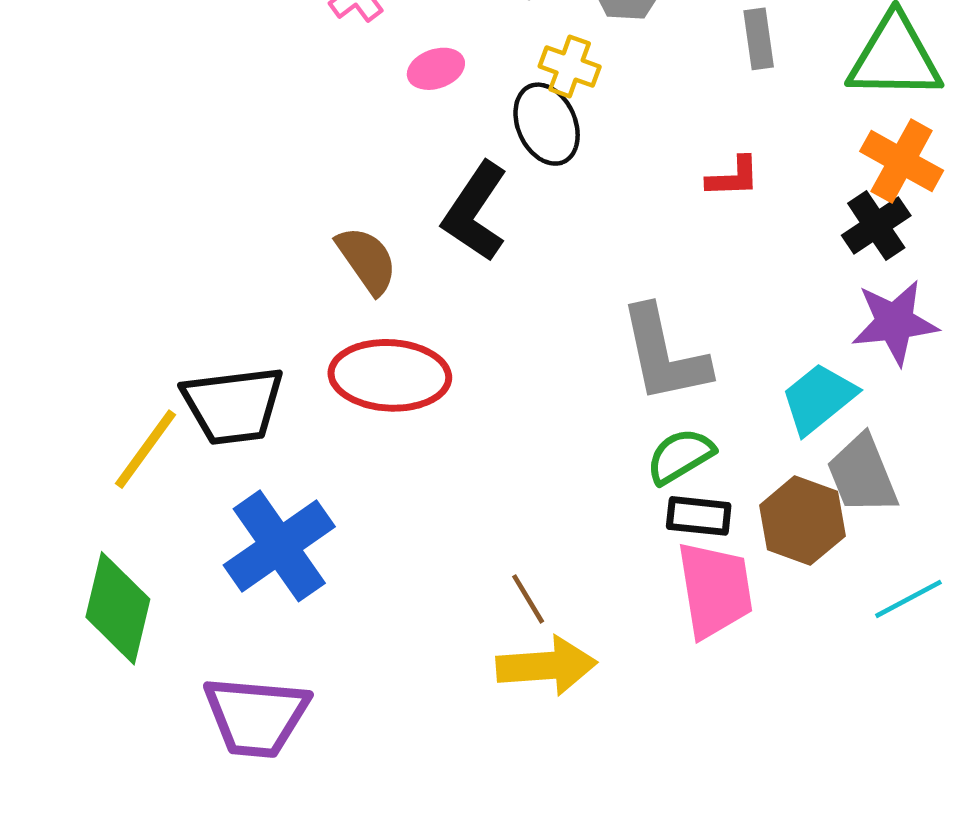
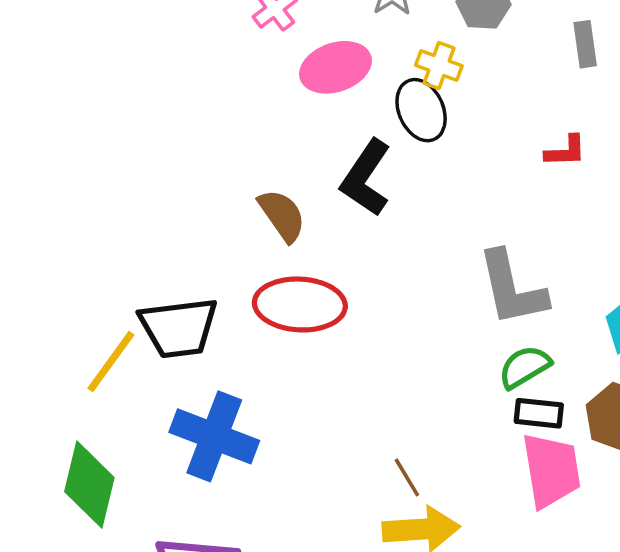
pink ellipse: (436, 69) -> (336, 67), size x1.6
blue cross: (279, 546) -> (214, 436), turned -34

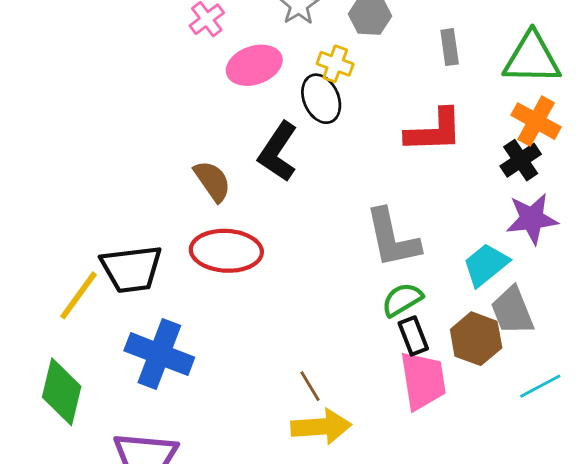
red L-shape: (566, 151) -> (434, 131), size x1.8
black rectangle: (539, 413) -> (413, 336), turned 63

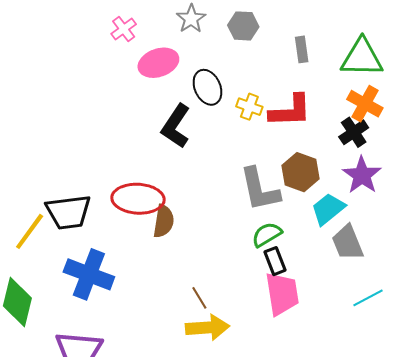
yellow cross: (335, 64) -> (249, 107), moved
brown semicircle: (212, 181) -> (164, 221), moved, turned 44
purple star: (532, 219) -> (362, 175), turned -30
brown hexagon: (476, 339) -> (301, 172), moved

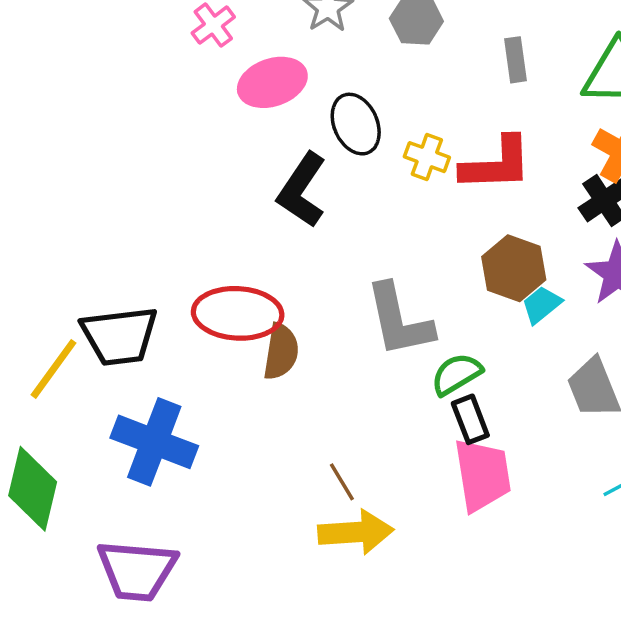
gray L-shape: (260, 190) -> (399, 320), moved
cyan trapezoid: (328, 209) -> (542, 305), moved, size x0.7

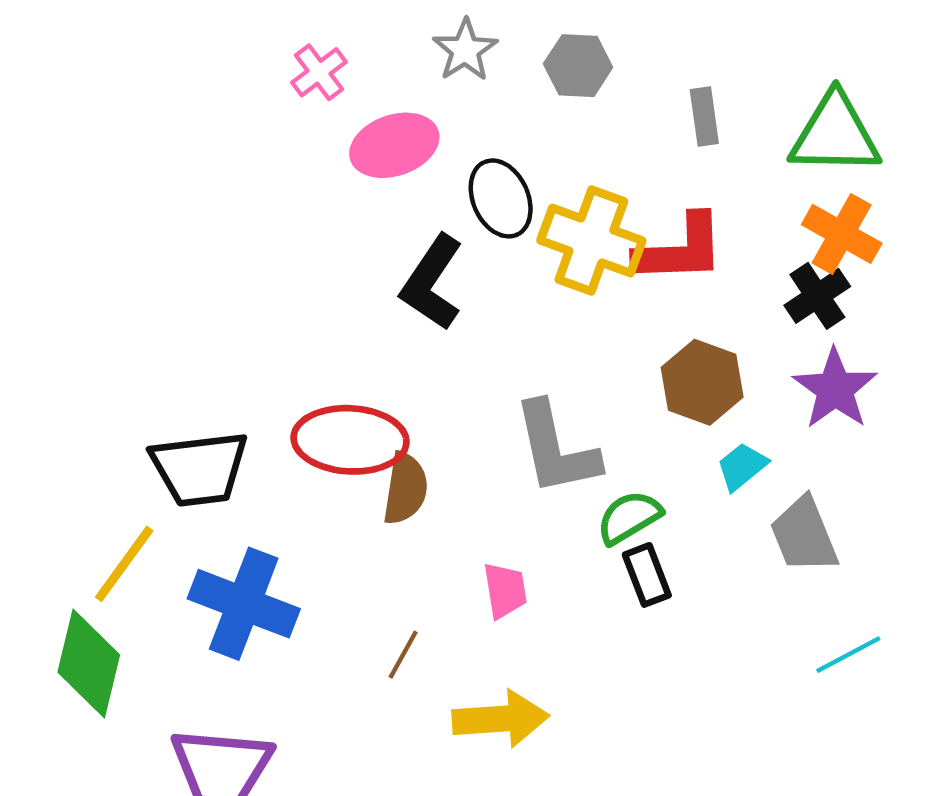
yellow cross: (427, 157) -> (591, 241), size x1.8
cyan trapezoid: (542, 305) -> (742, 466), moved
yellow line: (54, 369) -> (124, 564), moved
pink trapezoid: (482, 475) -> (505, 590), moved, size x0.6
brown line: (342, 482) -> (403, 655), moved, turned 60

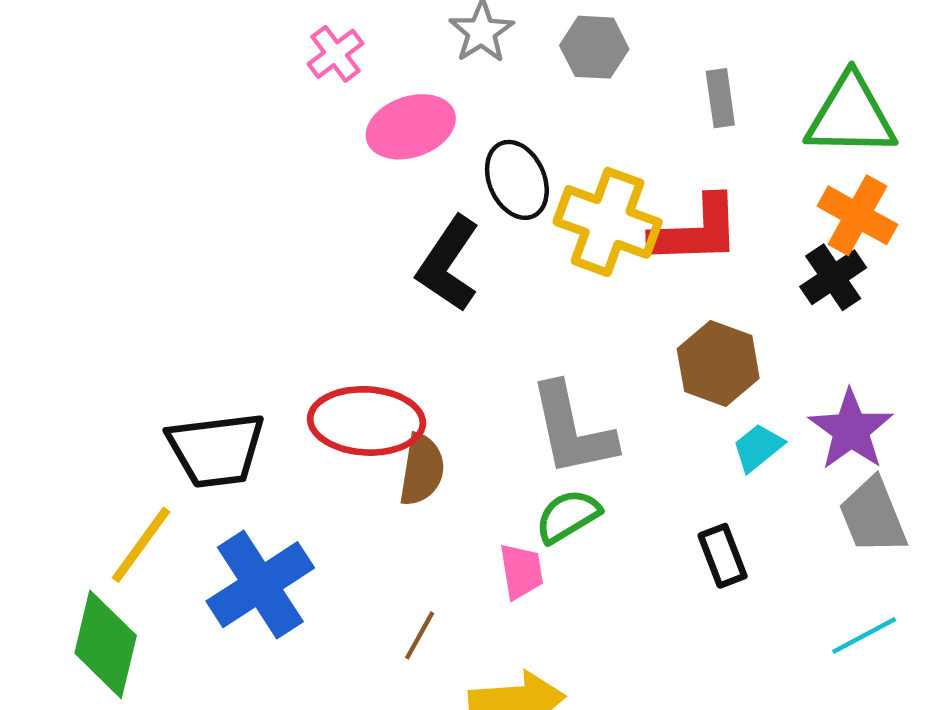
purple star: (835, 389) -> (851, 430), moved
green semicircle: (629, 517) -> (568, 516), moved
gray trapezoid: (804, 535) -> (873, 516), moved
black rectangle: (647, 575) -> (723, 556), moved
blue cross: (244, 604) -> (260, 585), turned 36

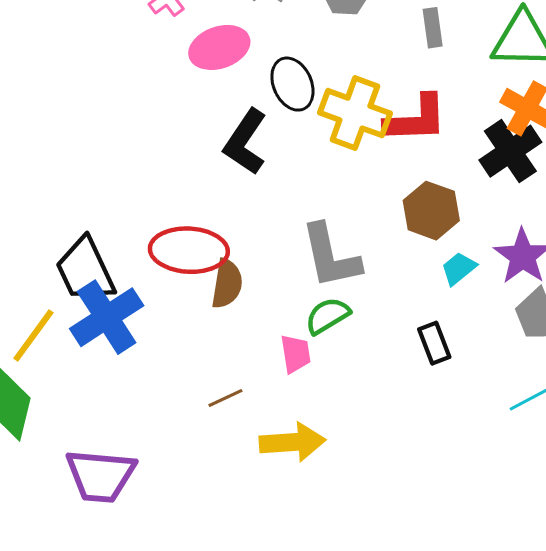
black cross: (833, 277) -> (510, 151), size x1.4
black trapezoid: (216, 450) -> (85, 270), turned 72
blue cross: (260, 585) -> (107, 317), moved
brown line: (420, 635) -> (225, 398), turned 36

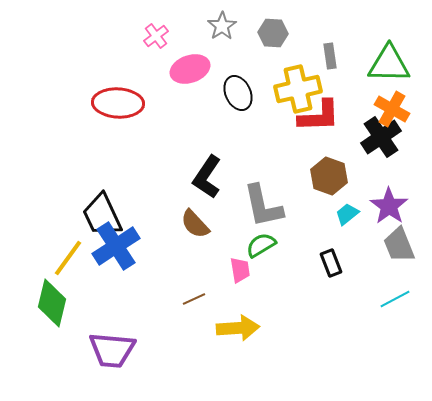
yellow cross: (355, 113) -> (298, 89), moved, turned -33
black L-shape: (245, 142) -> (207, 177), moved
red ellipse: (189, 250) -> (118, 103), moved
brown semicircle: (227, 284) -> (195, 224), turned 128

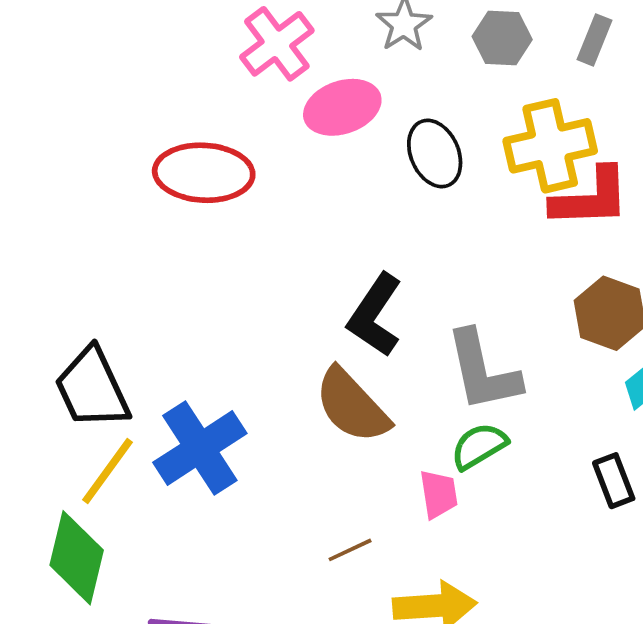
pink cross: (156, 36) -> (277, 44), size x1.5
gray rectangle: (330, 56) -> (594, 40), moved, turned 30
black trapezoid: (102, 215) -> (92, 388), moved
brown semicircle: (195, 224) -> (352, 406), size x1.4

